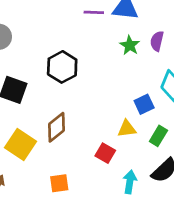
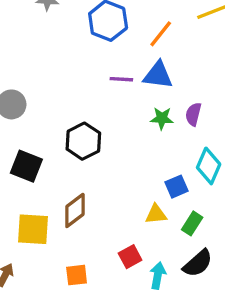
green star: (130, 45) -> (162, 118), turned -30
yellow square: (21, 144) -> (33, 229), turned -32
red square: (105, 153) -> (130, 257), moved, turned 30

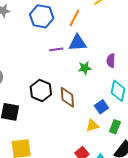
purple semicircle: (193, 114) -> (111, 61), moved
brown diamond: (75, 210) -> (67, 97), moved, turned -45

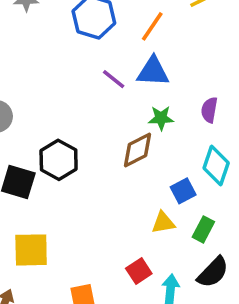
purple line: (56, 49) -> (114, 79), turned 40
black hexagon: (41, 90) -> (59, 160), moved
brown diamond: (67, 97) -> (138, 150), moved, turned 60

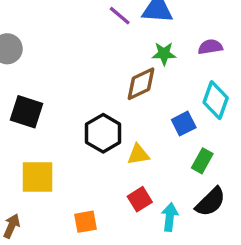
purple semicircle: (209, 110) -> (210, 47), turned 70
black hexagon: (59, 160) -> (103, 133), moved
yellow triangle: (163, 223) -> (138, 154), moved

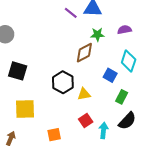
blue square: (184, 124) -> (110, 75), turned -32

